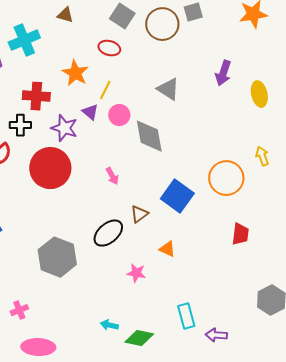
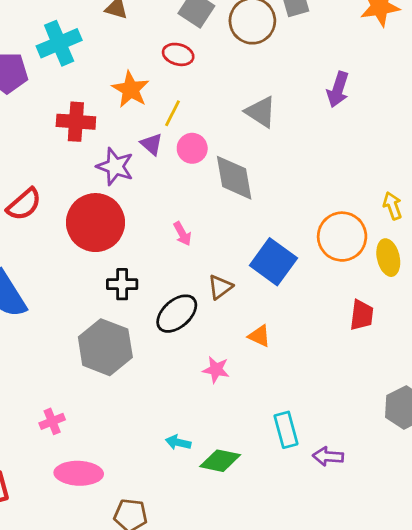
yellow ellipse: (259, 94) -> (388, 258), moved
black cross: (20, 125) -> (122, 284), moved

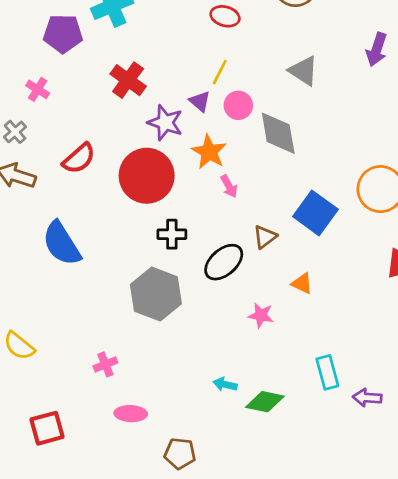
orange star: (131, 89) -> (209, 152), moved
red cross: (76, 122) -> (128, 80), turned 32
pink ellipse: (79, 473) -> (131, 414), size x0.7

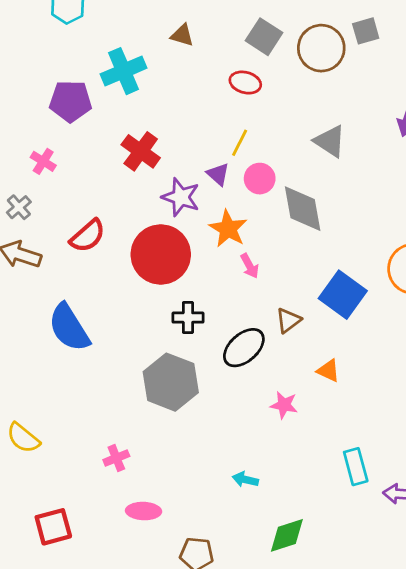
green diamond: (265, 402) -> (287, 535), moved, turned -30

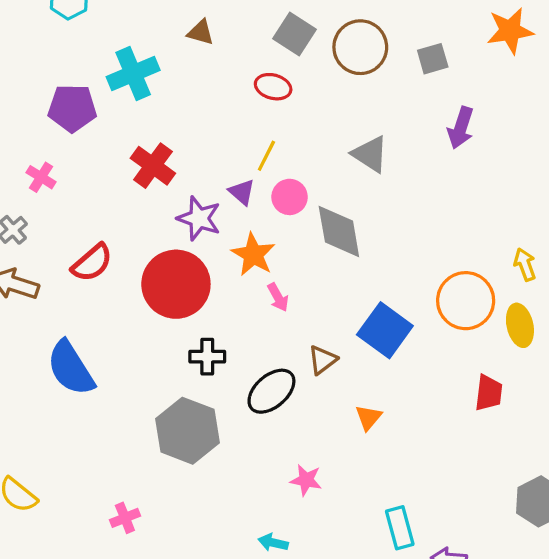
gray square: (366, 31) -> (433, 59), moved
orange triangle: (328, 371) -> (369, 417), turned 45
pink star: (284, 405) -> (306, 480), moved

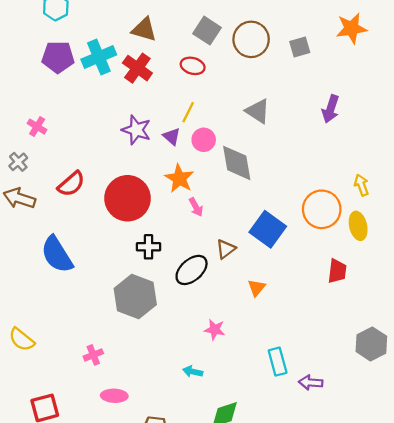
brown triangle: (201, 32) -> (144, 29), size x1.4
purple pentagon: (72, 108) -> (58, 57), moved
purple arrow: (461, 128) -> (331, 109), moved
red cross: (153, 166) -> (137, 68), moved
purple star: (199, 218) -> (136, 130), moved

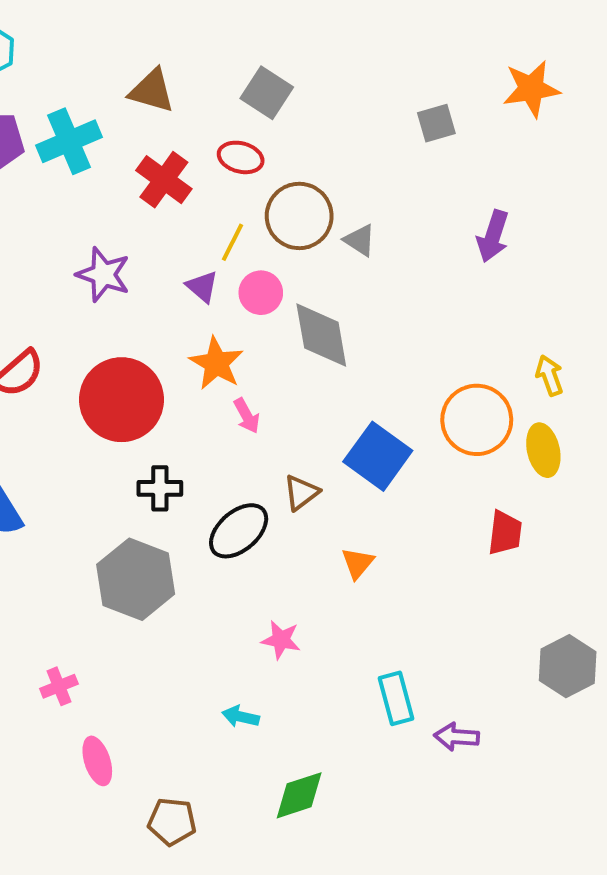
brown circle: (251, 39) -> (299, 216), moved
red cross: (137, 68) -> (164, 180), moved
gray triangle: (258, 111) -> (360, 240), size x0.7
purple star: (136, 130) -> (103, 275), moved
pink ellipse: (114, 396) -> (97, 761), turned 70

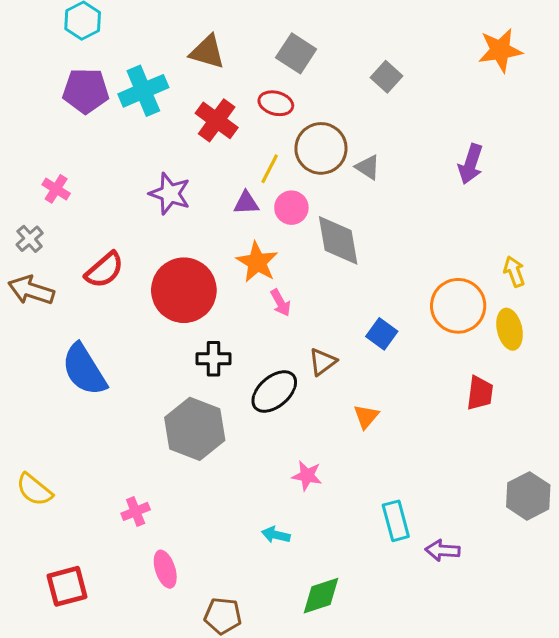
gray square: (436, 123) -> (386, 77), moved, turned -32
purple triangle: (202, 287) -> (246, 203), turned -44
blue square: (378, 456) -> (382, 334), size x0.6

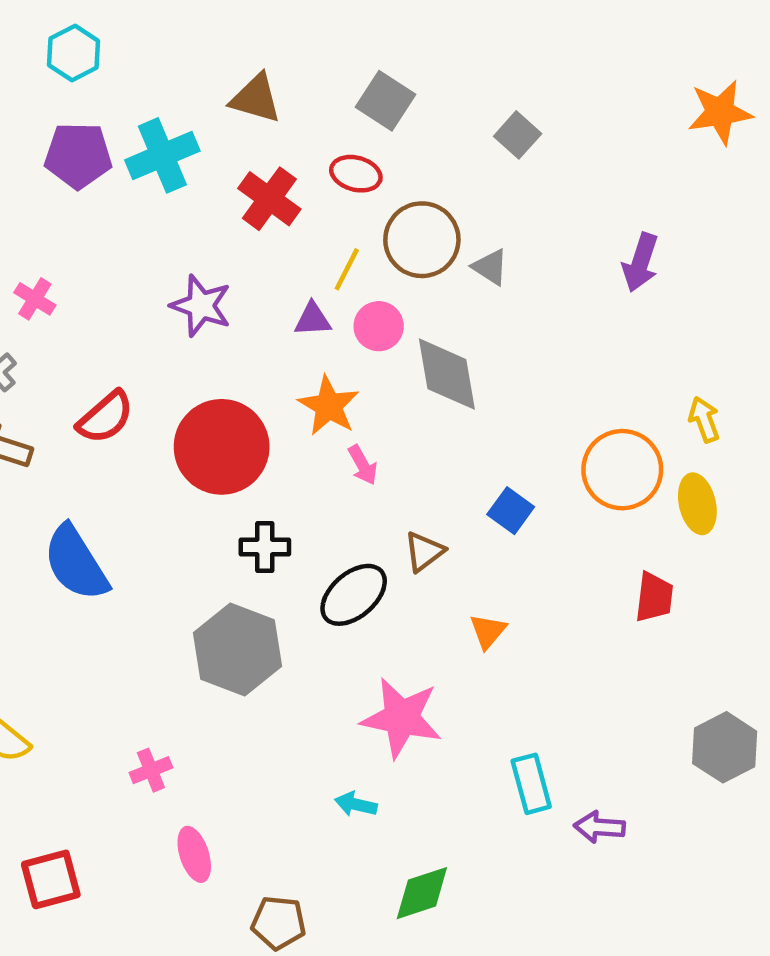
orange star: (500, 50) -> (720, 112), moved
pink star: (307, 476) -> (401, 718), size x1.8

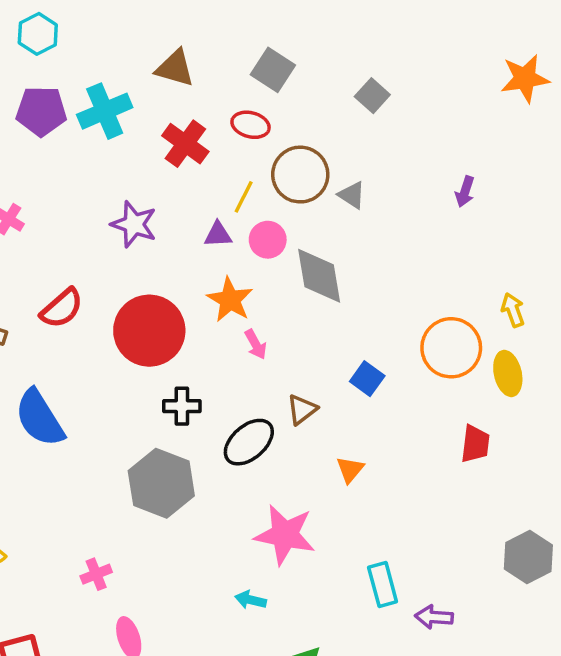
purple arrow: (640, 262) -> (465, 192), size x0.7

